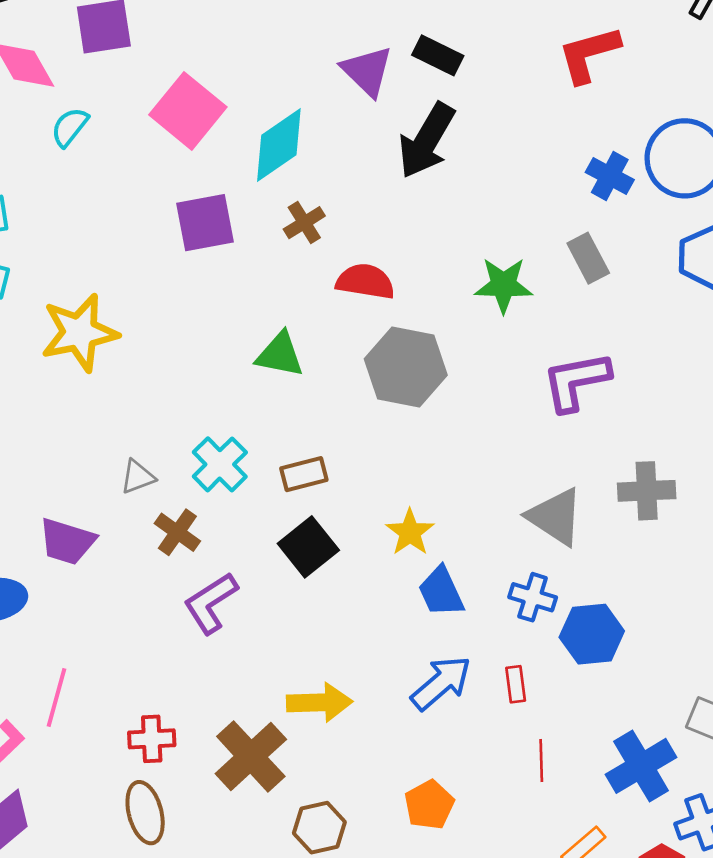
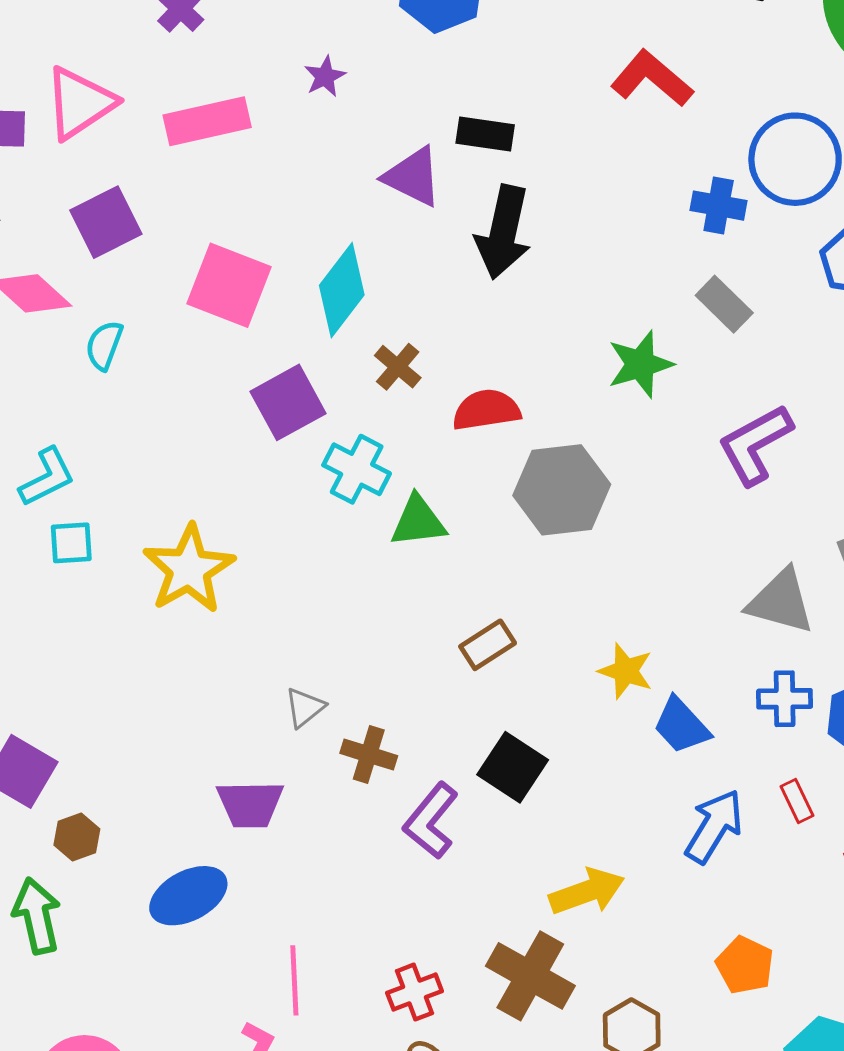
red L-shape: (589, 54) -> (652, 79), turned 74
cyan cross: (220, 464) -> (357, 469), moved
black square: (308, 547) -> (513, 767), moved

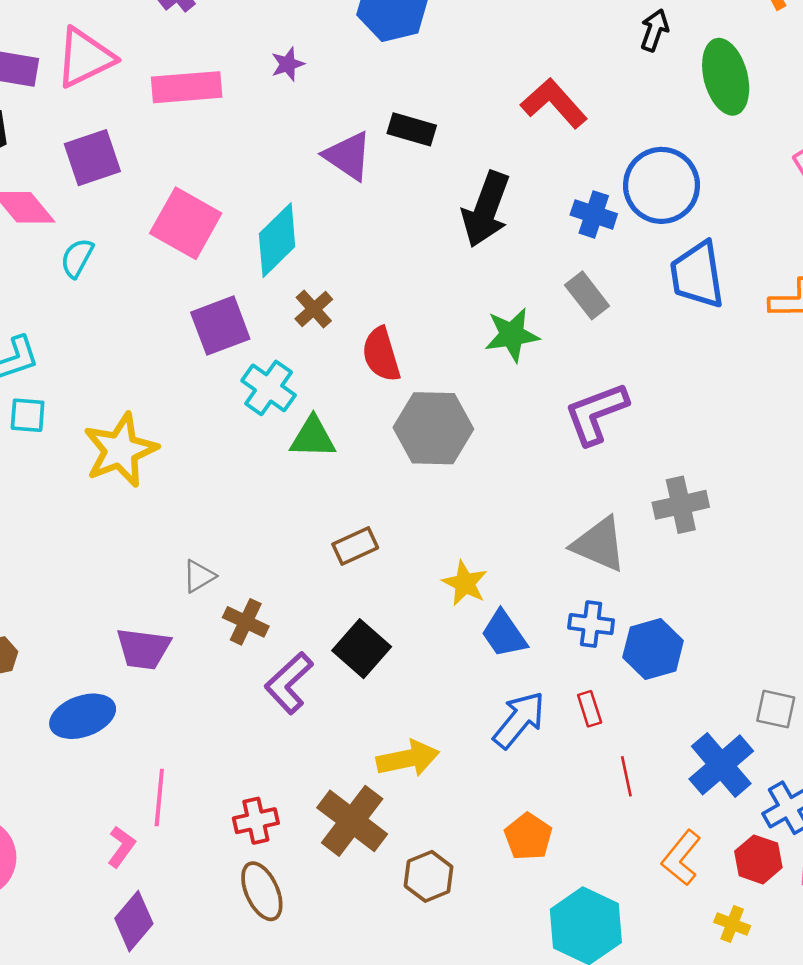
black arrow: (503, 232) -> (486, 209), moved
red semicircle: (486, 410) -> (381, 354), turned -106

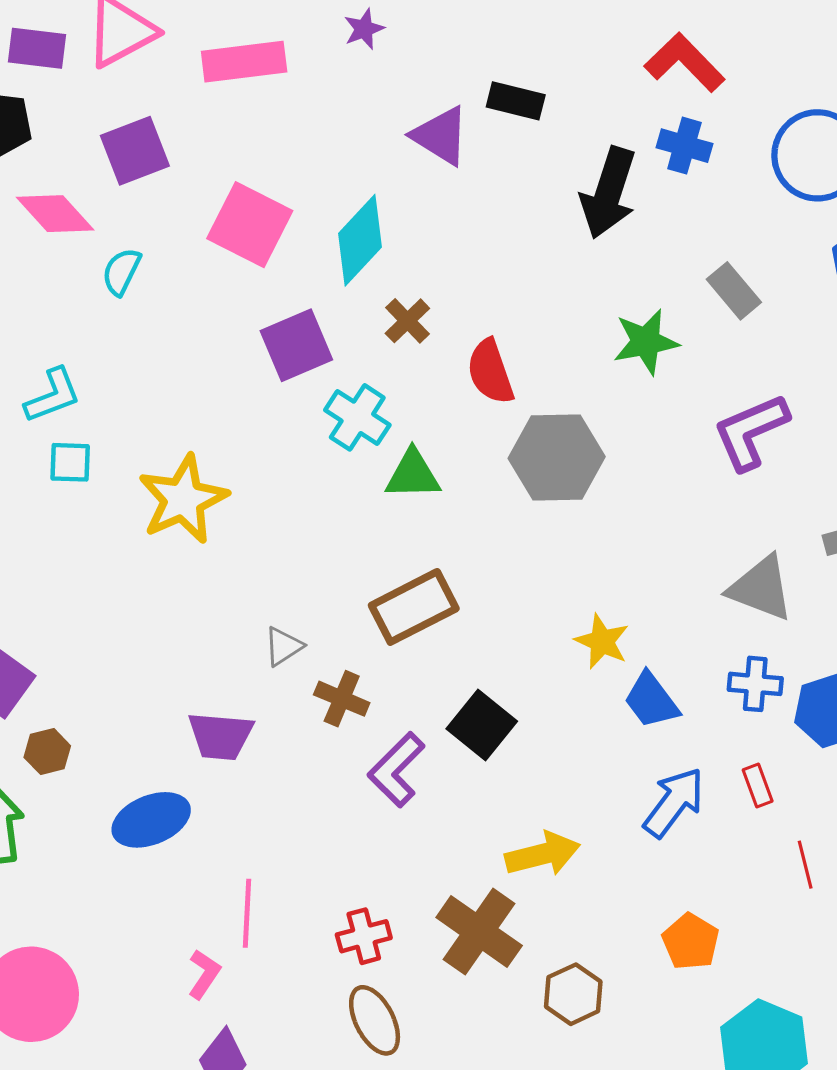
blue cross: (594, 214) -> (684, 146), moved
brown rectangle: (355, 546) -> (414, 607), moved, size x1.6

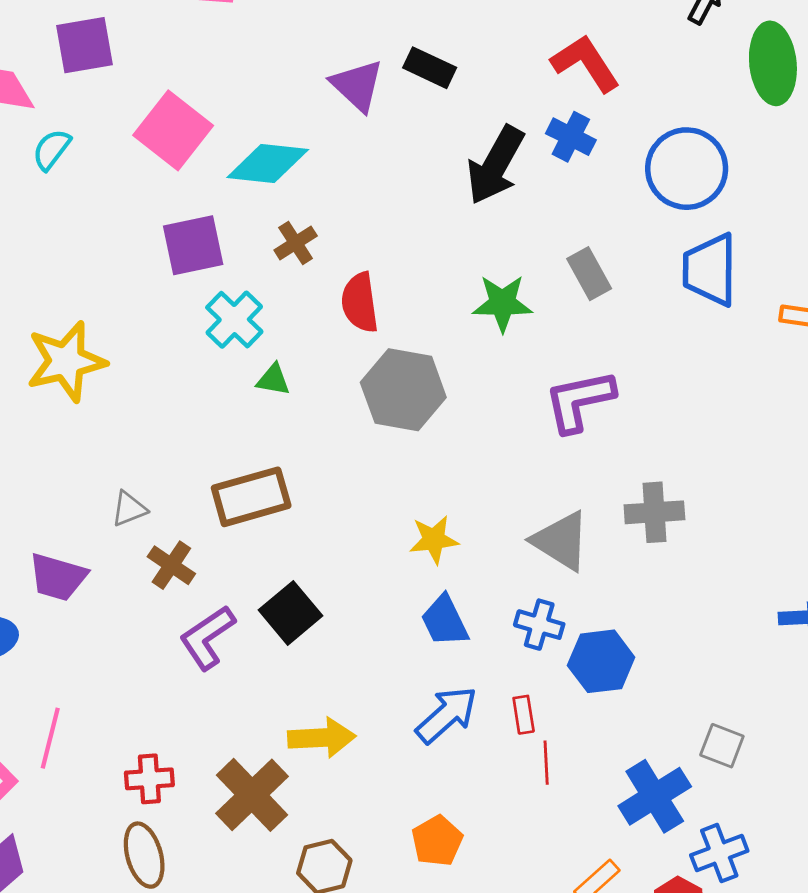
cyan diamond: (360, 240) -> (268, 163), turned 42
green triangle: (413, 475) -> (273, 380), size x0.7
yellow star: (602, 641) -> (434, 540), moved, turned 30
red line: (805, 865) -> (546, 763), moved

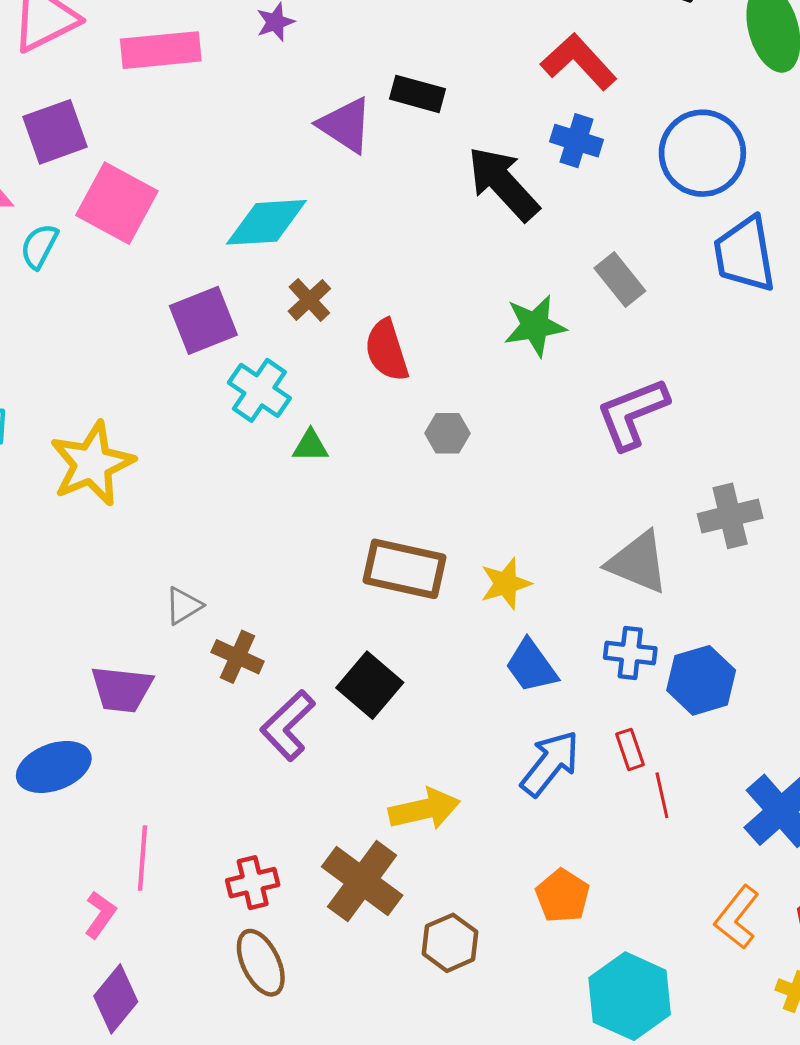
pink square: (173, 130) -> (117, 203), moved
black arrow: (495, 165) -> (503, 184), turned 118
gray hexagon: (403, 390) -> (447, 433), size x0.5
brown rectangle: (251, 497) -> (404, 569), moved, turned 38

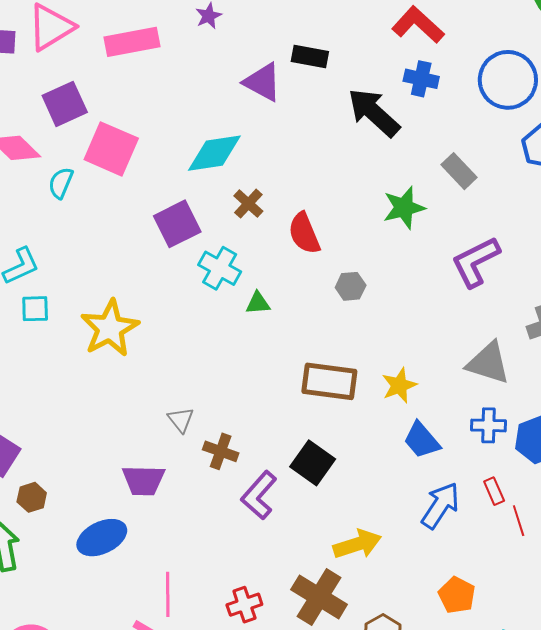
gray triangle: (184, 606) -> (181, 420), turned -32

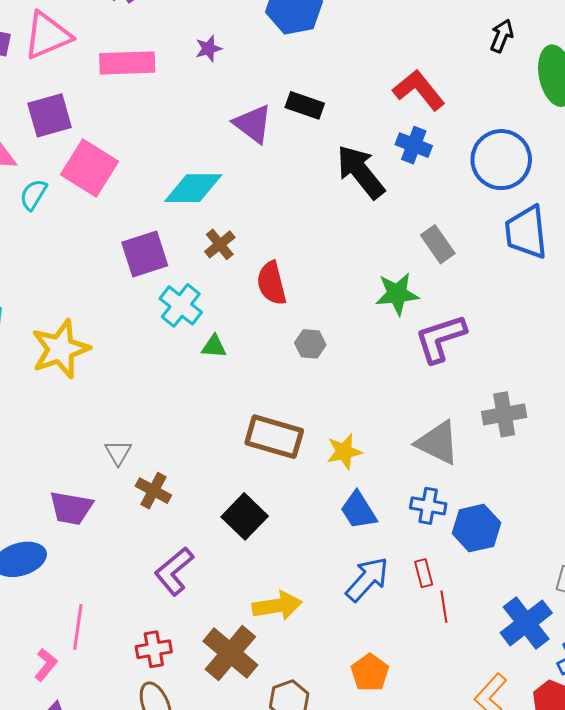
green star: (404, 208) -> (397, 294), moved
purple L-shape: (259, 495) -> (174, 571), moved

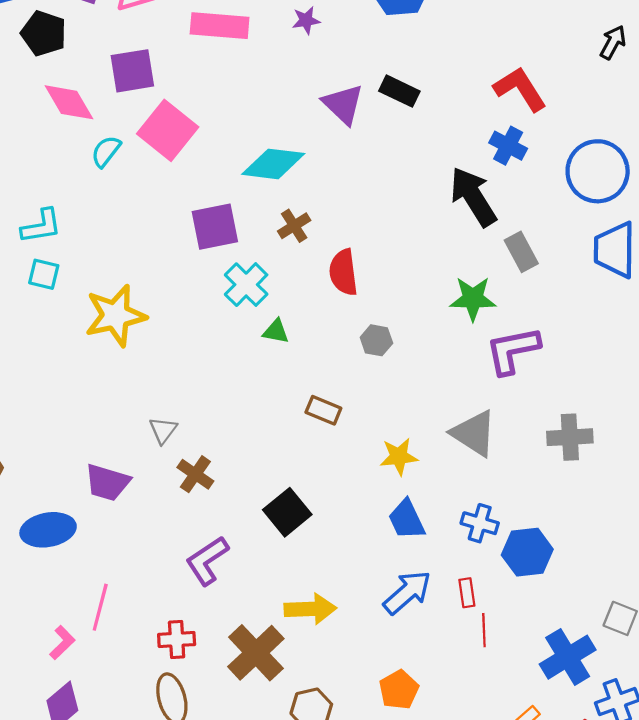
black arrow: (361, 172) -> (473, 197), moved
brown rectangle: (274, 437) -> (323, 410), moved, size x0.6
gray triangle: (438, 443) -> (474, 433), moved

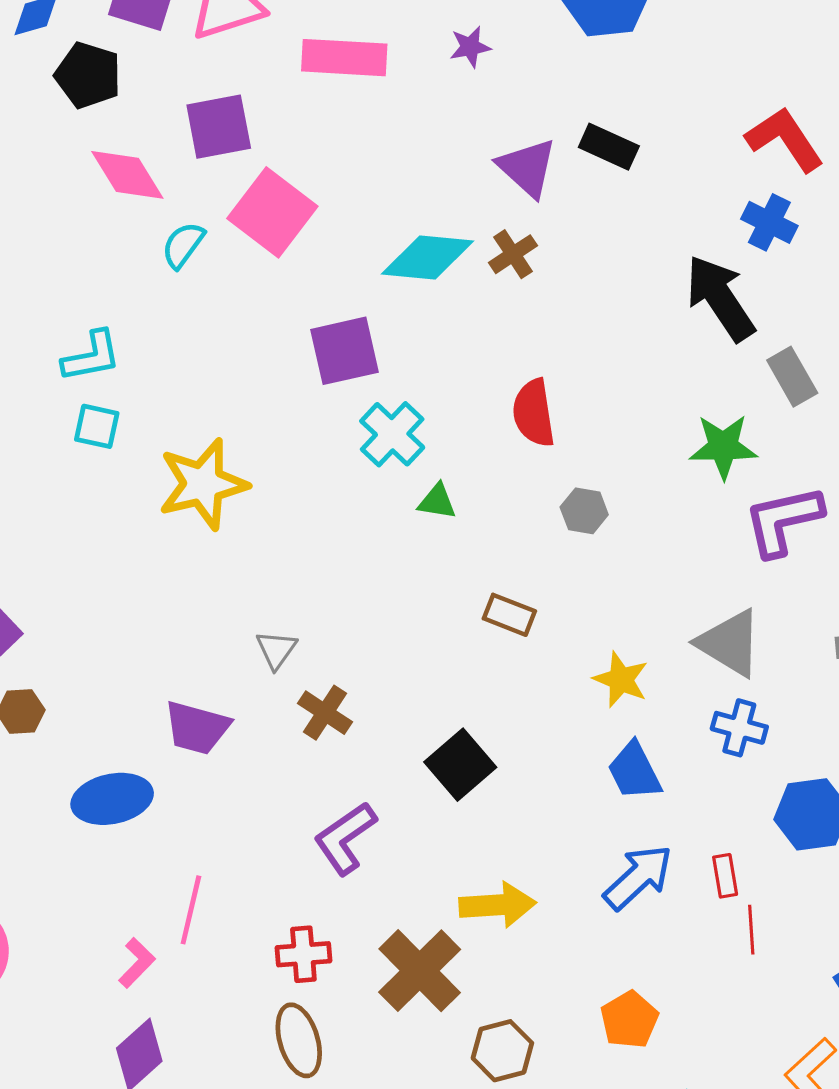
brown cross: (294, 226) -> (513, 254), moved
yellow star: (399, 457) -> (621, 680), turned 30
blue cross: (480, 523) -> (739, 728), moved

